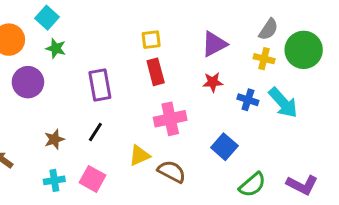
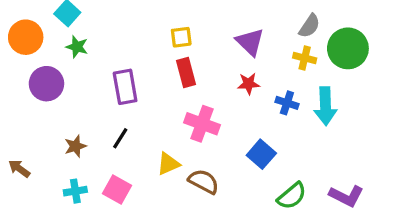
purple triangle: (214, 44) -> (250, 42), turned -48
cyan arrow: (283, 103) -> (325, 106), turned 40
pink cross: (170, 119) -> (202, 124), turned 32

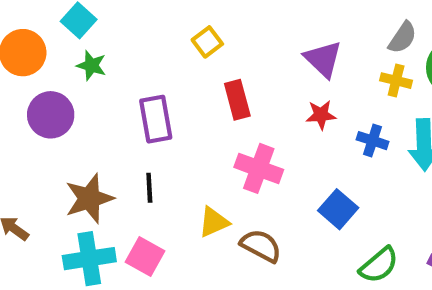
yellow square: (181, 37) -> (207, 42), moved, turned -30
black line: (120, 138) -> (149, 188), turned -35
brown star: (75, 146) -> (89, 199), size x1.6
cyan cross: (75, 191) -> (89, 259), size x1.6

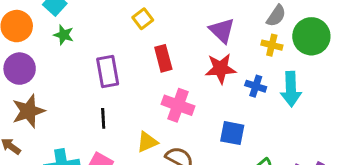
purple circle: (51, 115) -> (20, 69), moved
red star: (321, 115) -> (220, 69), size x1.5
brown star: (89, 199) -> (28, 111), moved
blue square: (338, 209) -> (232, 133), turned -30

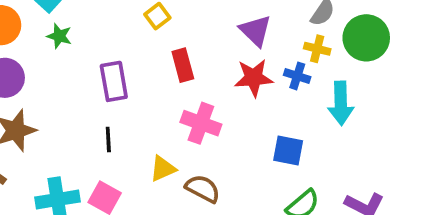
blue cross: (256, 86) -> (297, 76), moved
blue square: (232, 133) -> (288, 150), moved

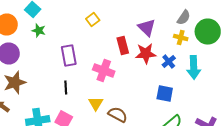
red rectangle: (183, 65) -> (123, 46), moved
blue cross: (297, 76) -> (169, 62), moved, turned 32
pink cross: (201, 123) -> (104, 70), moved
yellow triangle: (163, 169) -> (96, 104), turned -35

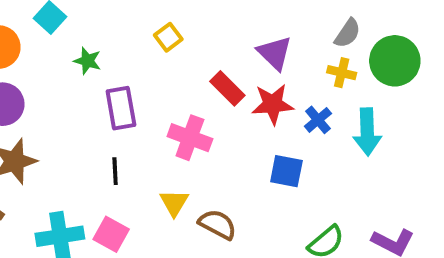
green star: (39, 30) -> (87, 61), moved
red rectangle: (123, 46) -> (227, 88), turned -30
blue square: (165, 94) -> (286, 171), moved

